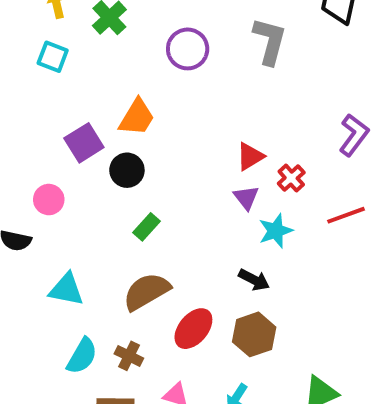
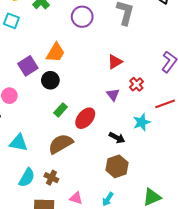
red triangle: (250, 156) -> (115, 62), moved
cyan star: (276, 231) -> (142, 122), moved
red ellipse: (193, 329) -> (85, 118), moved

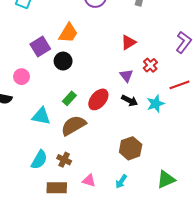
green rectangle: (61, 110) -> (69, 98), moved
black arrow: (117, 138) -> (130, 100), moved
cyan triangle: (19, 143) -> (41, 116), moved

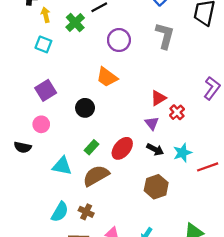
orange trapezoid: (68, 33) -> (107, 77), moved, turned 95
red triangle: (129, 42) -> (158, 98), moved
purple square: (40, 46) -> (46, 90), moved
red line: (179, 85) -> (208, 167), moved
brown hexagon: (131, 148) -> (156, 187), moved

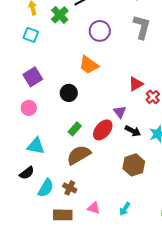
purple triangle: (152, 123) -> (120, 112), moved
black semicircle: (23, 147) -> (27, 173), moved, turned -49
cyan triangle: (62, 166) -> (36, 146), moved

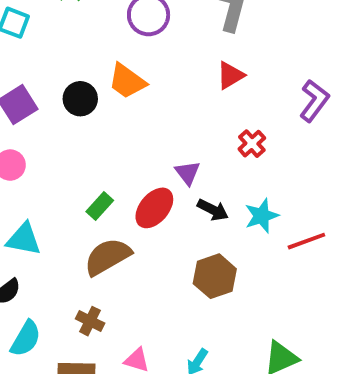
red triangle: (136, 84) -> (230, 75), moved
black circle: (69, 93) -> (80, 99), moved
cyan semicircle: (46, 188) -> (26, 339), moved

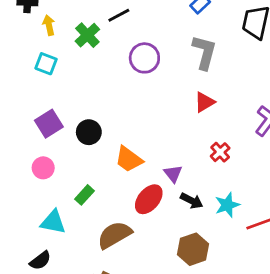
orange trapezoid: (127, 81) -> (129, 159), moved
black circle: (80, 99) -> (89, 132), moved
green rectangle: (100, 206) -> (85, 195), moved

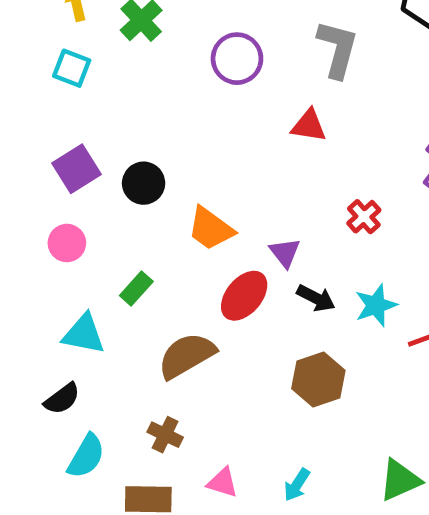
red triangle: (204, 102) -> (309, 126), moved, turned 40

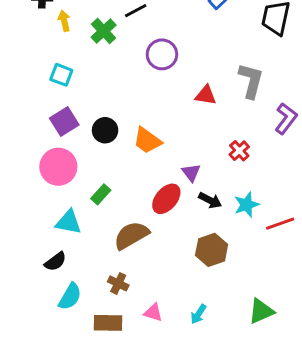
gray L-shape: (338, 49) -> (251, 81), moved
cyan square: (72, 68) -> (61, 75), moved
orange trapezoid: (211, 229) -> (147, 140), moved
pink circle: (67, 243) -> (58, 167), size x1.6

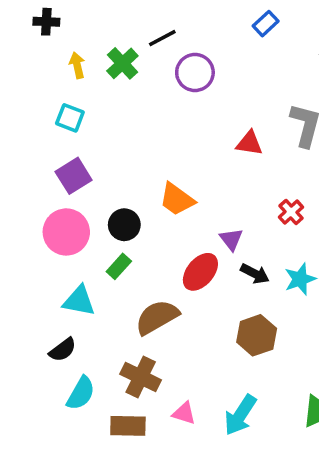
yellow arrow: (64, 21) -> (77, 65), moved
purple circle: (162, 54) -> (195, 72), moved
black circle: (105, 130) -> (124, 225), moved
brown cross: (118, 283) -> (141, 377), size x1.5
cyan arrow: (198, 314) -> (240, 415), size x1.6

